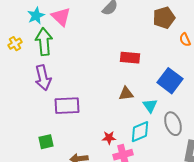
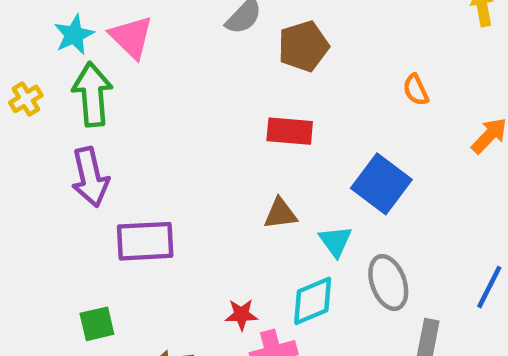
brown pentagon: (164, 18) -> (303, 46), moved

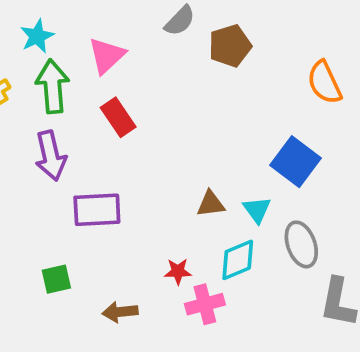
pink triangle: (131, 37) -> (107, 56), moved, turned 33
orange semicircle: (416, 90) -> (324, 82), size x1.6
red rectangle: (290, 131) -> (118, 117), moved, turned 51
brown triangle: (280, 214) -> (211, 204), moved

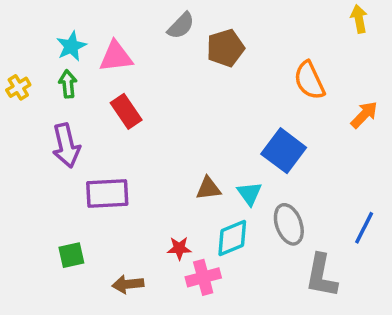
cyan star: (37, 36) -> (71, 46), moved
pink triangle: (107, 56) -> (116, 57), turned 36
green arrow: (53, 86) -> (68, 84), size x0.6

